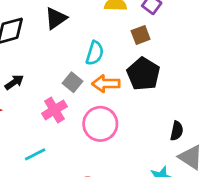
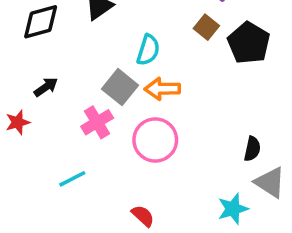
brown square: (141, 35) -> (206, 27), turned -30
black pentagon: (143, 74) -> (249, 43), moved
gray square: (73, 82) -> (120, 87), size x1.4

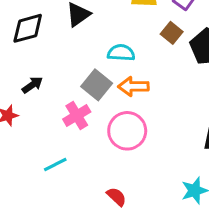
cyan semicircle: (148, 50) -> (121, 53), turned -104

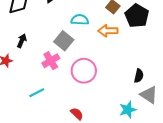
black arrow: (32, 85) -> (22, 41), turned -32
orange arrow: (133, 86) -> (108, 31), moved

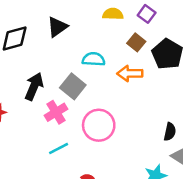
black arrow: (22, 41) -> (34, 86), moved, size x1.5
cyan line: (37, 93) -> (59, 149), moved

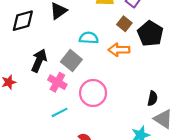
pink cross: (56, 112) -> (57, 82), turned -30

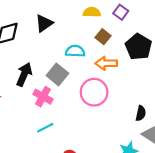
brown square: (124, 24) -> (103, 37), moved
pink circle: (93, 93) -> (94, 92), moved

